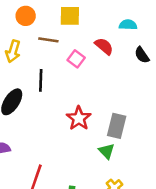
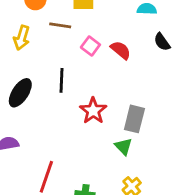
red semicircle: (104, 46) -> (121, 50), moved
black line: (41, 80) -> (62, 80), moved

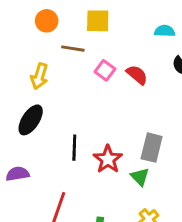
yellow arrow: (22, 38) -> (39, 76), moved
black line: (62, 80) -> (74, 148), moved
red star: (93, 111) -> (108, 159), moved

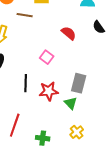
pink square: (105, 70) -> (47, 57), moved
red star: (108, 159) -> (49, 91), turned 30

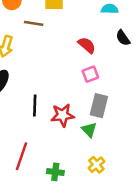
pink square: (47, 57) -> (90, 74), moved, turned 32

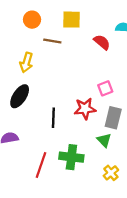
red semicircle: (87, 45) -> (102, 42), moved
red star: (63, 115) -> (85, 109), moved
green cross: (55, 172) -> (71, 157), moved, size x1.5

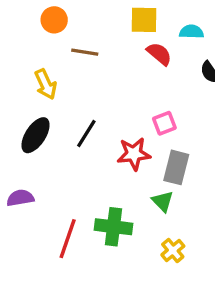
yellow square: (71, 20) -> (144, 20), moved
yellow arrow: (26, 62) -> (46, 84), turned -42
black line: (53, 118) -> (86, 133), moved, turned 30

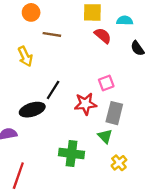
black ellipse: (36, 135) -> (32, 110), moved, turned 40
red line: (68, 239) -> (18, 176), moved
yellow cross: (173, 250) -> (119, 163), moved

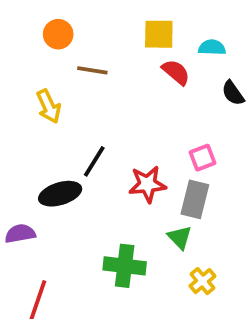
pink square: (106, 83) -> (202, 158), moved

